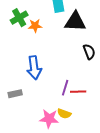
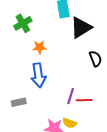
black triangle: (75, 22) -> (81, 28), turned -35
orange star: (35, 26) -> (39, 47), moved

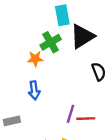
green cross: (23, 23) -> (51, 42), moved
blue arrow: (38, 75) -> (34, 90), size x0.7

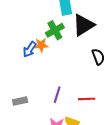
blue arrow: (34, 90) -> (30, 49), moved, turned 42
purple line: (71, 114) -> (57, 95), moved

